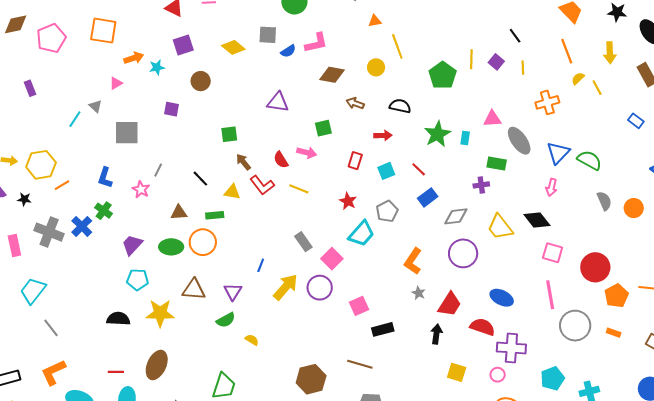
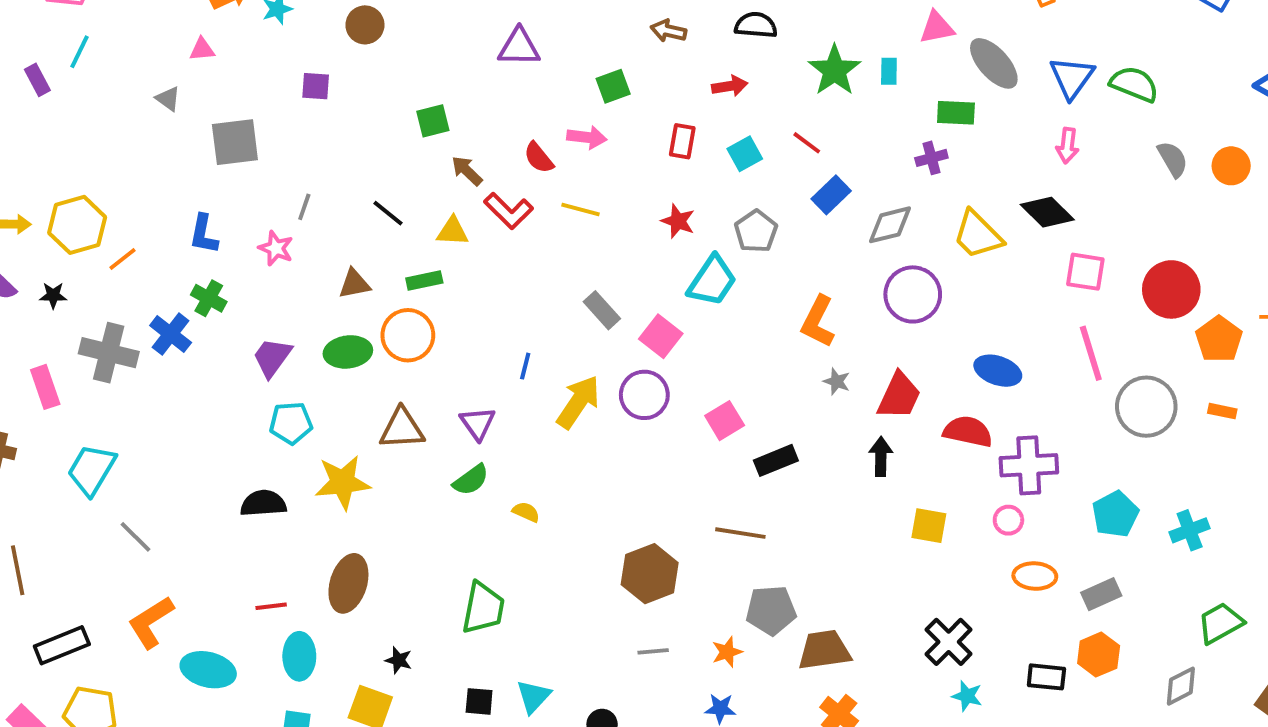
pink triangle: (116, 83) -> (202, 49), turned 32
cyan line: (75, 119) -> (80, 52), moved

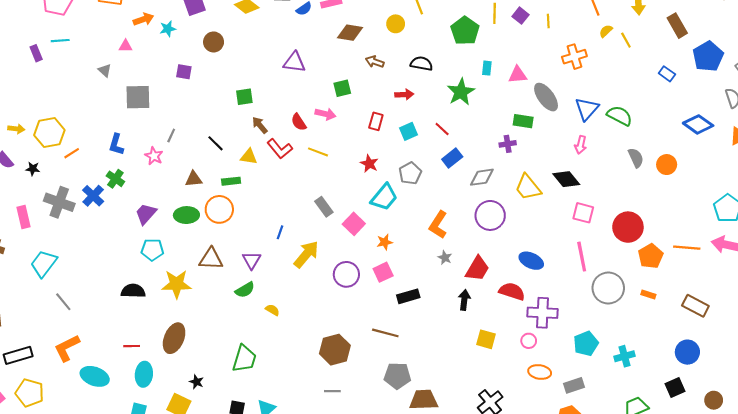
cyan line: (80, 52) -> (60, 41), turned 54
cyan rectangle: (889, 71) -> (487, 68), moved
purple circle: (644, 395) -> (346, 274), moved
orange star: (727, 652) -> (385, 242), moved

